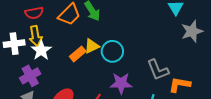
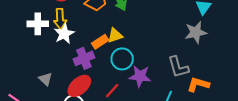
gray star: (192, 31) -> (196, 32), moved
cyan circle: (112, 51) -> (122, 59), moved
purple cross: (30, 76) -> (84, 58), moved

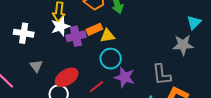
white cross: (38, 24) -> (24, 33), moved
orange rectangle: (100, 42) -> (94, 29), moved
purple cross: (84, 58) -> (76, 36), moved

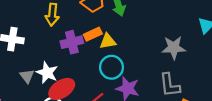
white star: (60, 26) -> (47, 73), moved, turned -30
gray star: (183, 45) -> (174, 48), moved

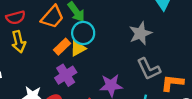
purple cross: (72, 42) -> (66, 75), moved
cyan circle: (111, 67) -> (83, 33), moved

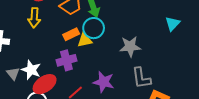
gray star: (140, 33) -> (130, 47), moved

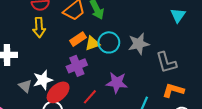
cyan circle: (94, 28) -> (109, 42), moved
white star: (31, 70) -> (43, 80), turned -30
gray L-shape: (141, 78) -> (166, 62), moved

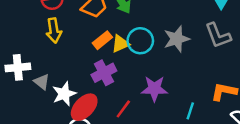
gray L-shape: (166, 62) -> (218, 35), moved
gray triangle: (25, 86) -> (42, 82), moved

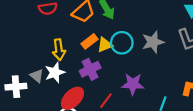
yellow arrow: (54, 30) -> (59, 50), moved
white cross: (18, 67) -> (16, 87), moved
white star: (64, 94) -> (55, 73), moved

